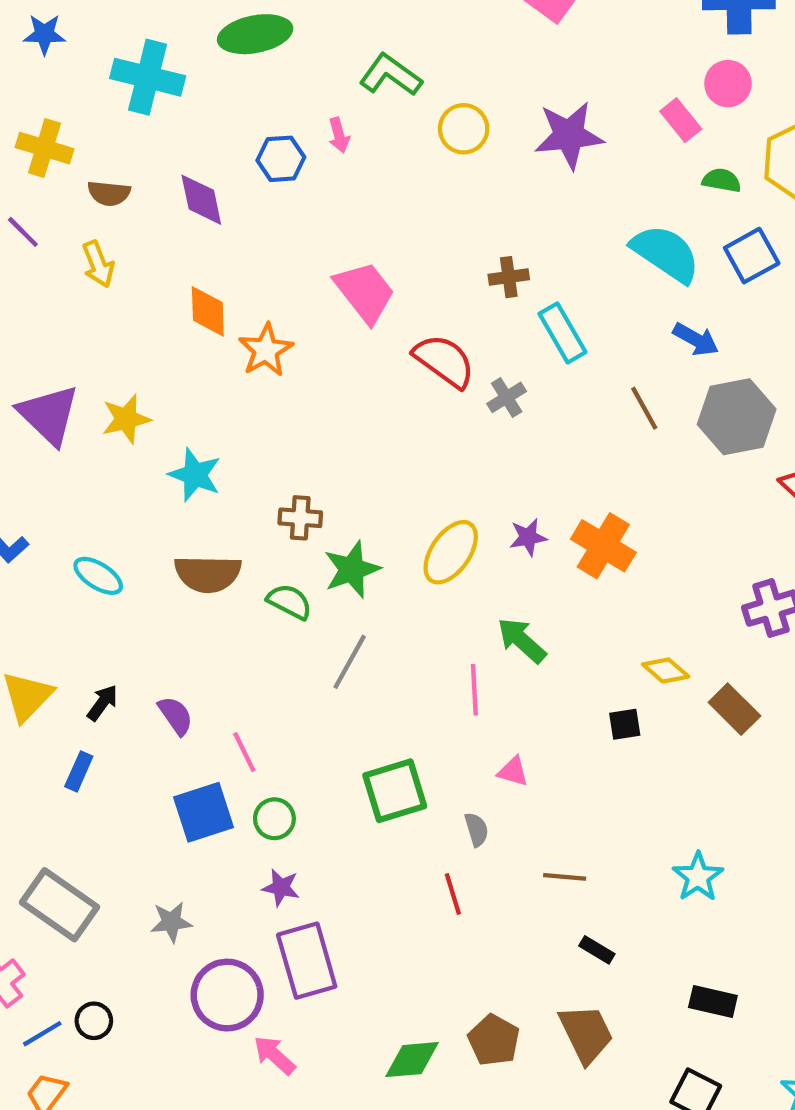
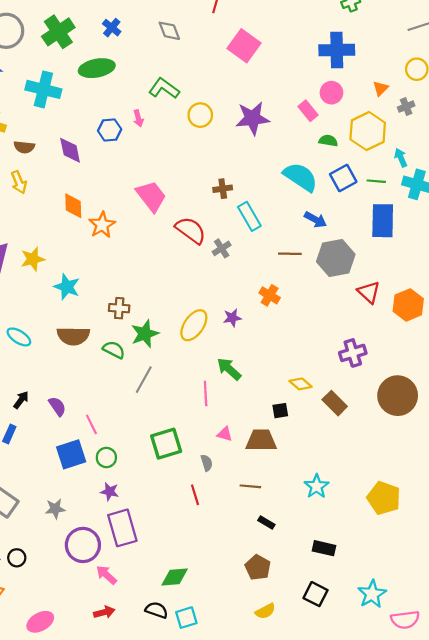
brown line: (644, 408) -> (290, 254), turned -60
orange cross: (603, 546) -> (270, 295), moved, size x0.7
brown trapezoid: (586, 1034) -> (261, 440), moved, turned -64
brown pentagon: (494, 1040) -> (258, 567), moved

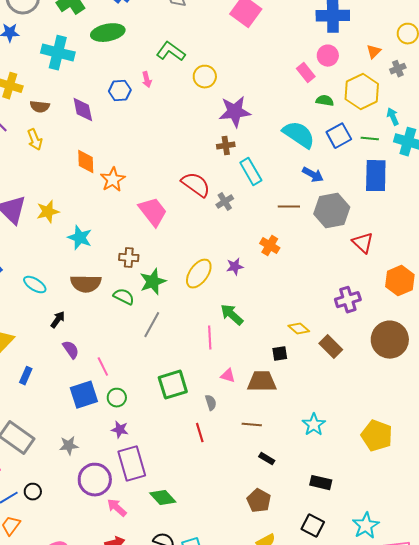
purple star: (253, 118) -> (235, 112), moved
pink trapezoid: (151, 196) -> (153, 212), moved
orange hexagon: (408, 305) -> (400, 281), moved
black arrow: (21, 400) -> (58, 320), moved
green diamond: (175, 577) -> (163, 498), moved, turned 52

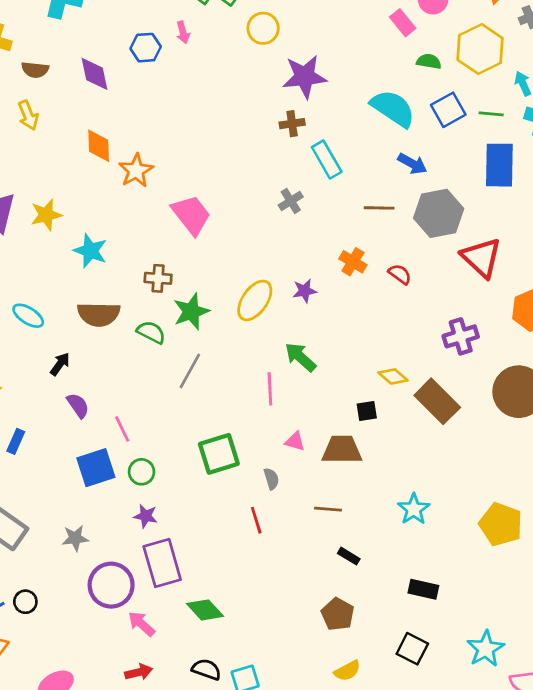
red semicircle: (196, 185) -> (400, 274), moved, size x0.6
red triangle: (363, 243) -> (481, 258), size x1.4
brown rectangle: (331, 347) -> (437, 401), size x1.4

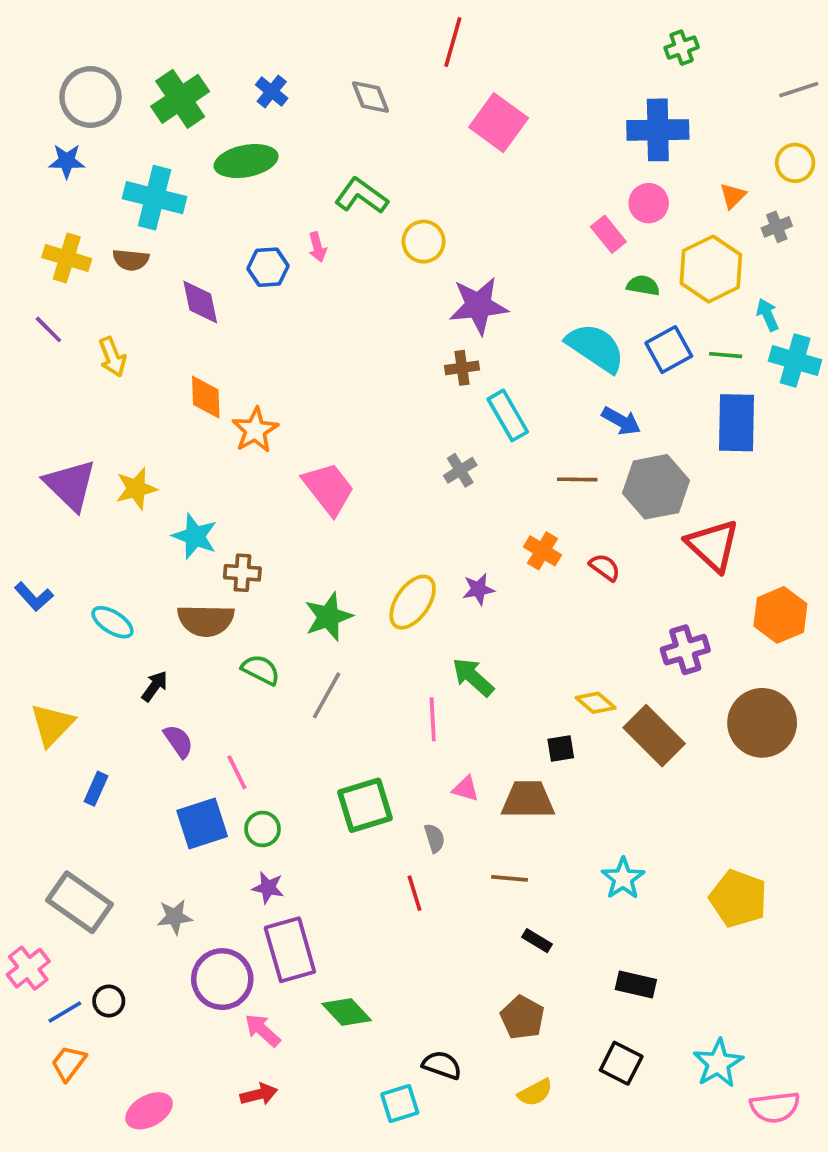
brown semicircle: (35, 70) -> (131, 260), moved
brown cross: (158, 278) -> (242, 573), moved
green semicircle: (151, 332) -> (261, 670), moved
black semicircle: (206, 669) -> (442, 1065), moved

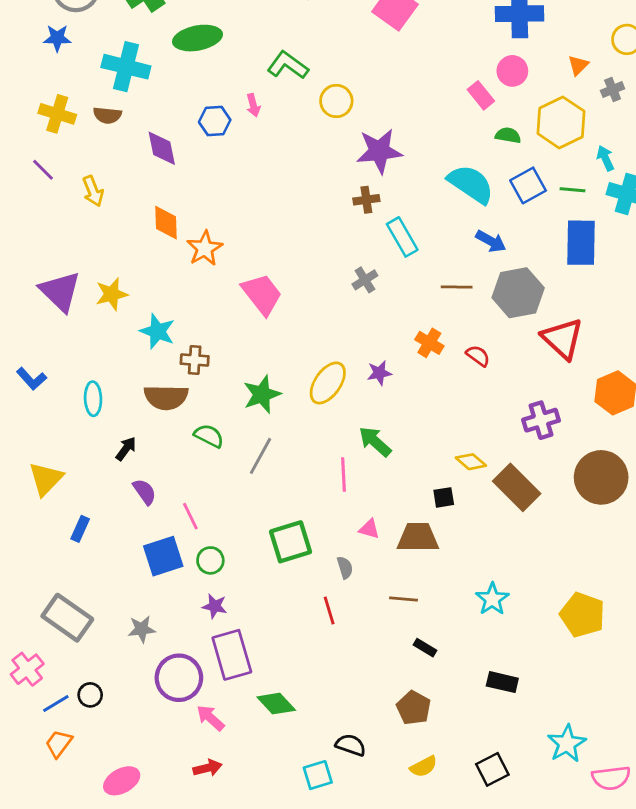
cyan ellipse: (112, 622) -> (93, 399), turned 56
black square: (621, 1063) -> (492, 769), moved, turned 36

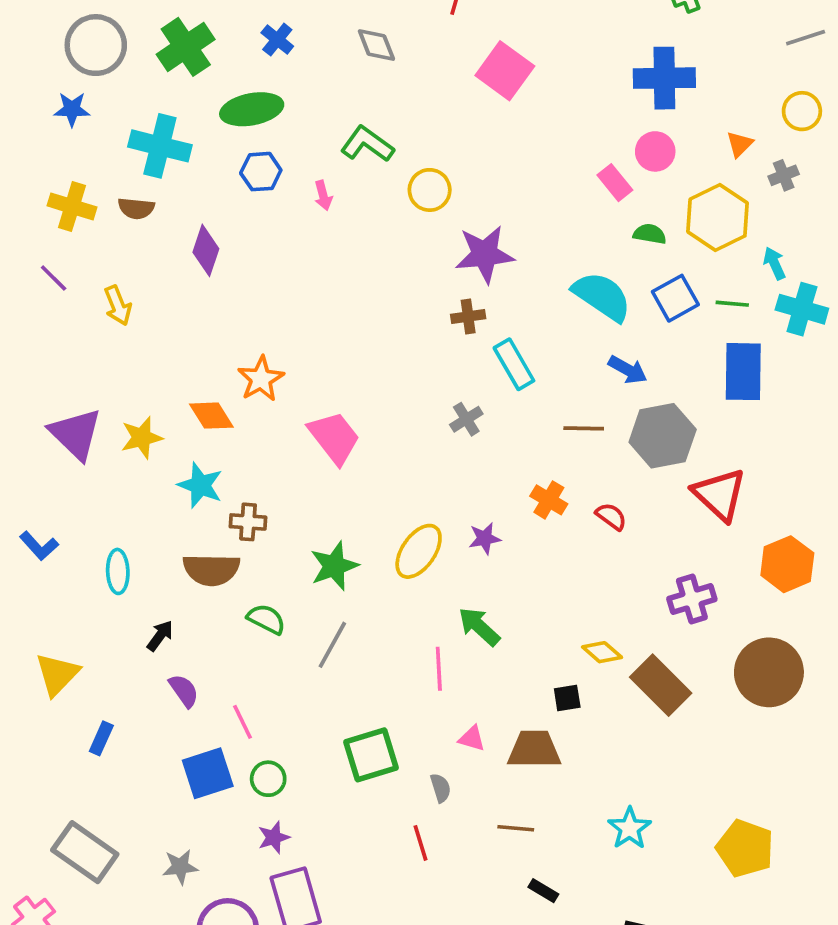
blue hexagon: (215, 121) -> (261, 172), moved
purple diamond: (162, 148) -> (206, 250), turned 30
orange diamond: (166, 223) -> (211, 416), moved, turned -30
purple star: (215, 606) -> (274, 837), turned -30

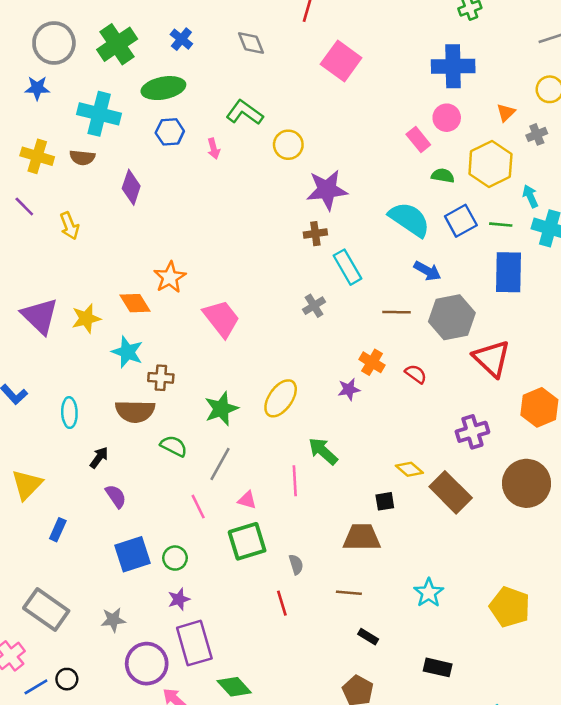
purple star: (485, 538) -> (349, 389), moved
pink line: (243, 722) -> (198, 507), moved
pink triangle: (472, 738) -> (247, 500), moved

